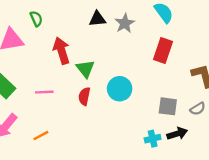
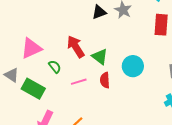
green semicircle: (36, 19) -> (55, 67), moved
pink line: (44, 92) -> (79, 82), moved

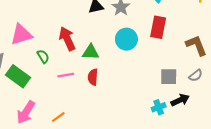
green triangle: (100, 57) -> (91, 52), turned -42
cyan circle: (133, 66) -> (126, 39), moved

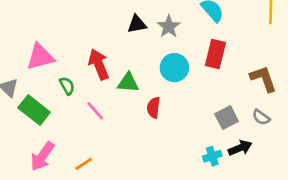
pink line: (66, 75) -> (95, 111), turned 56
gray semicircle: (196, 75) -> (261, 117), turned 72
red semicircle: (93, 77) -> (153, 108), moved
gray square: (169, 77) -> (227, 118), turned -30

